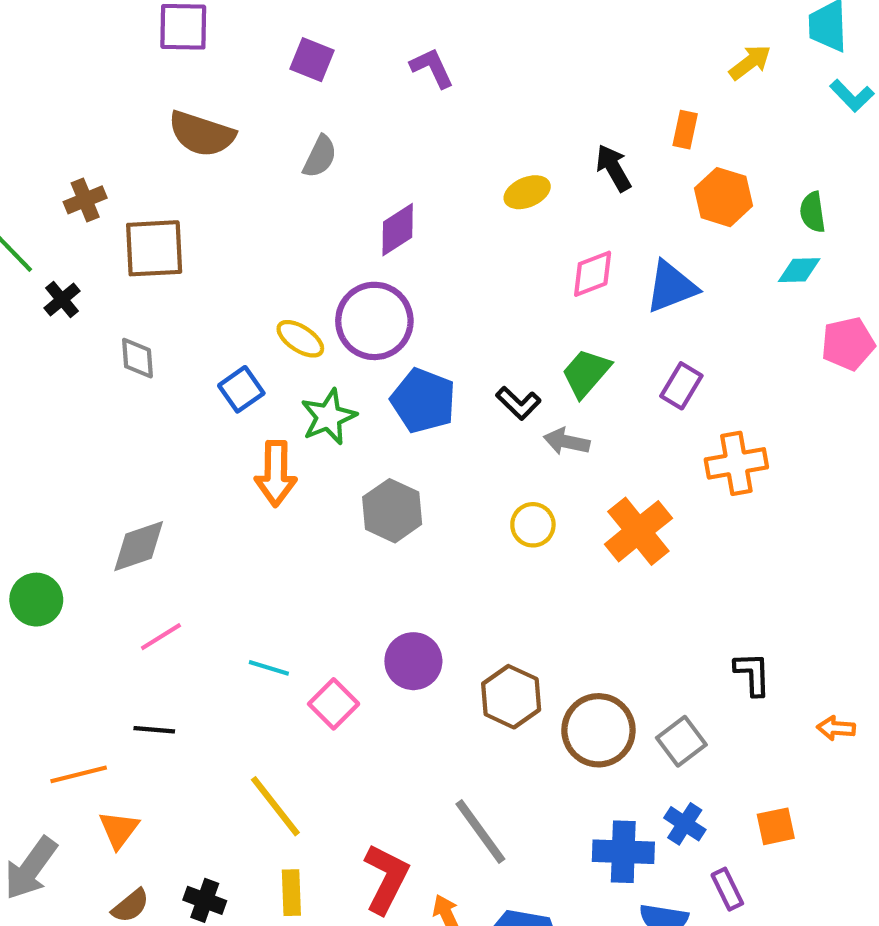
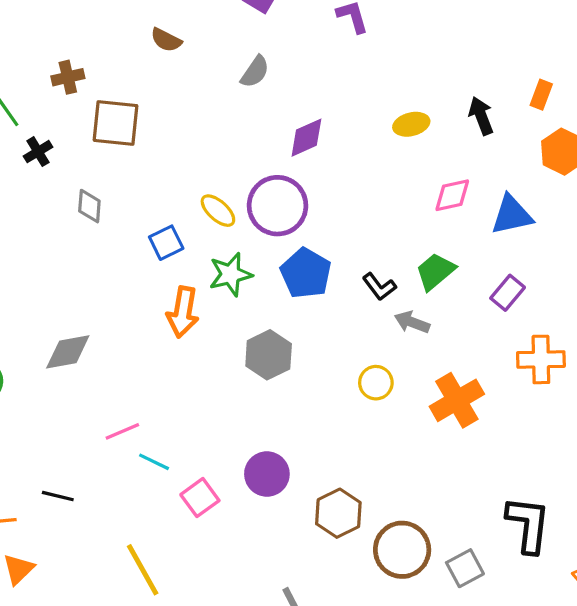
brown semicircle: (202, 134) -> (166, 40), size x0.6
pink line: (161, 637) -> (122, 431), moved
black L-shape: (752, 674) -> (528, 525), size x1.6

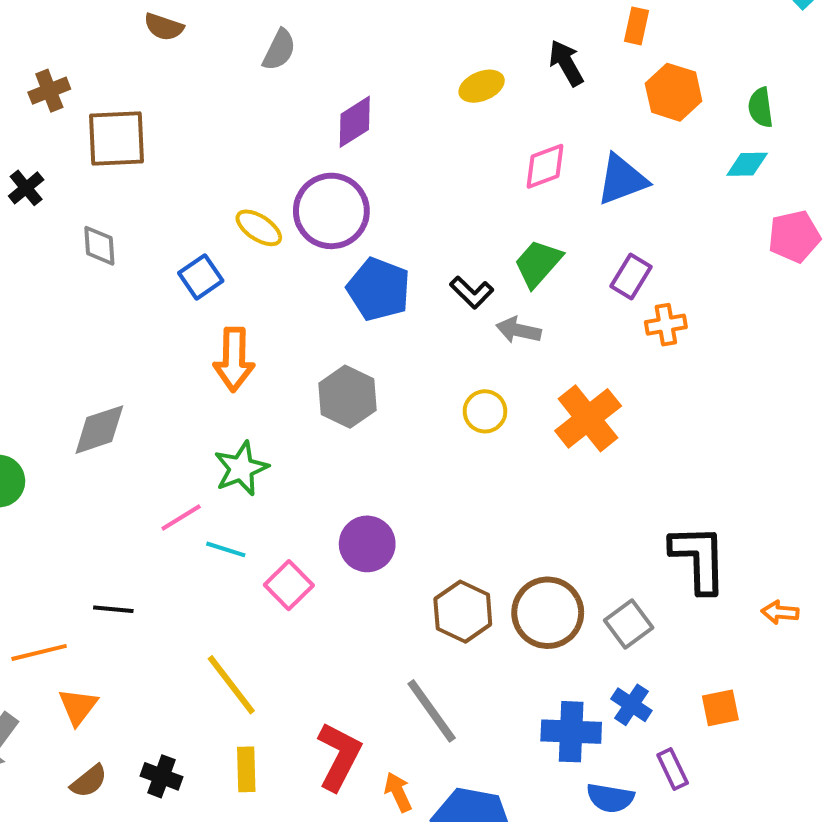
green star: (230, 274) -> (241, 468), moved
orange cross: (541, 359) -> (666, 325), moved, size x0.7
brown hexagon: (338, 513) -> (463, 612), moved

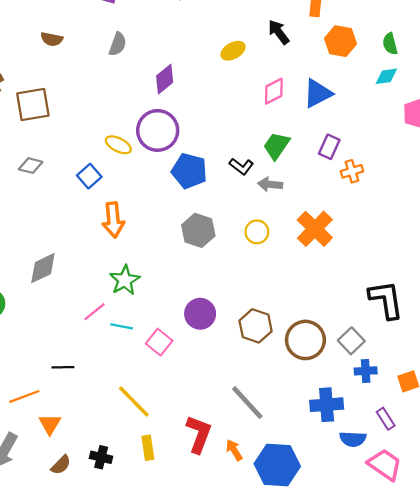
gray diamond: (99, 246) -> (31, 166), turned -65
gray hexagon: (347, 397) -> (198, 230), moved
brown hexagon: (463, 612) -> (256, 326), moved
blue cross: (631, 705) -> (366, 371), moved, turned -30

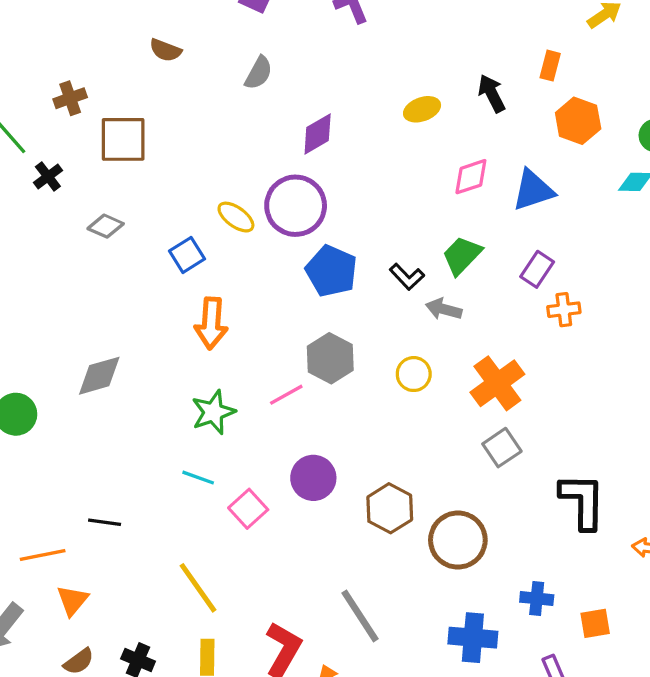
pink line: (94, 312) -> (286, 395), moved
gray square: (351, 341) -> (502, 448), moved

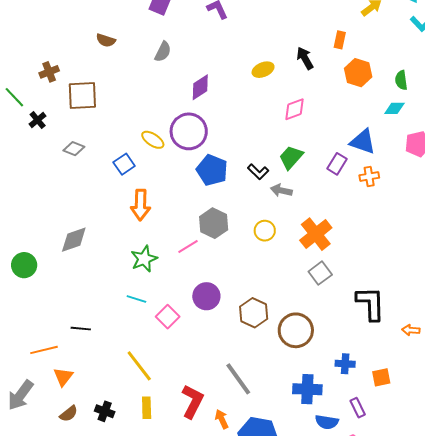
blue triangle: (533, 190) -> (363, 142), moved, turned 40
orange cross: (564, 310) -> (369, 177), moved

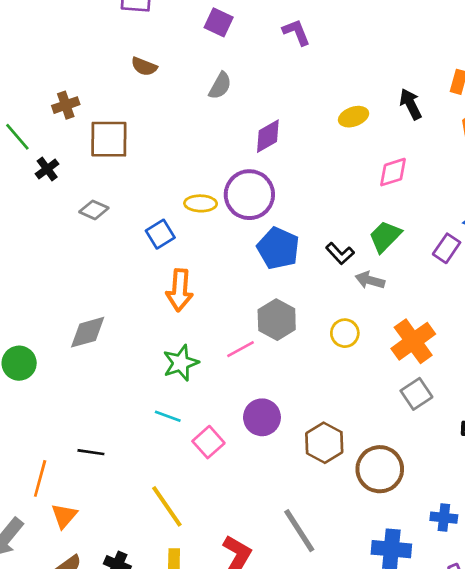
yellow ellipse: (153, 140) -> (201, 203), turned -35
orange line: (44, 350) -> (40, 478), turned -64

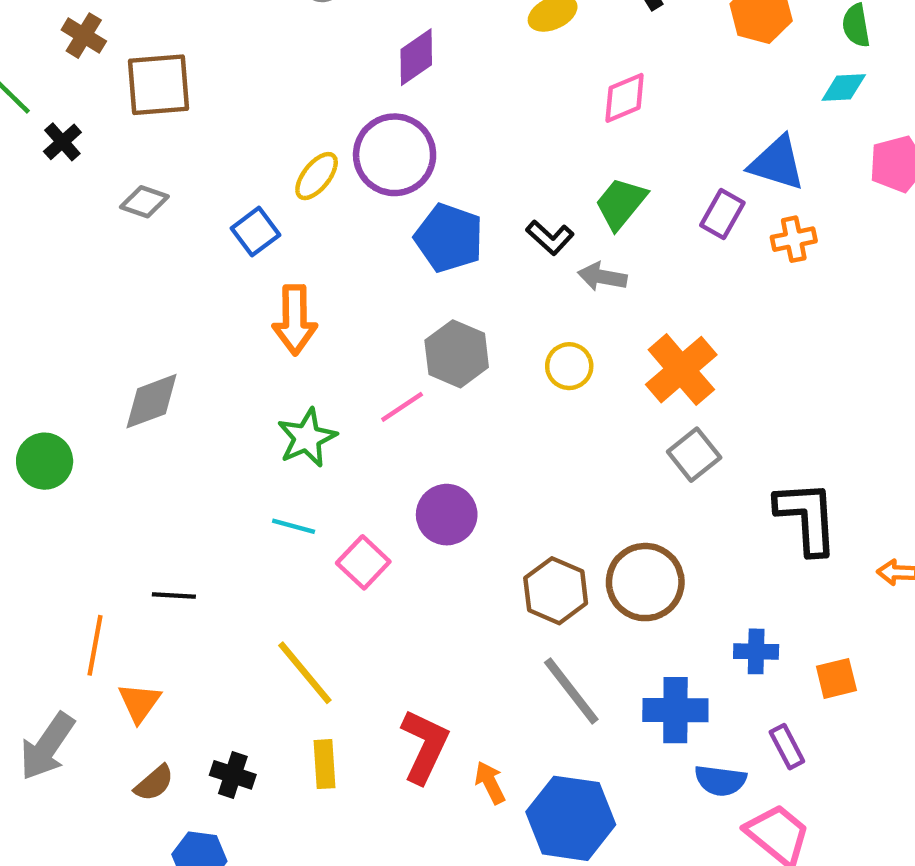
brown cross: (66, 105) -> (84, 36), turned -35
yellow ellipse: (201, 203) -> (317, 176), turned -48
brown hexagon: (324, 443) -> (556, 591), moved
gray line: (299, 531) -> (571, 691), moved

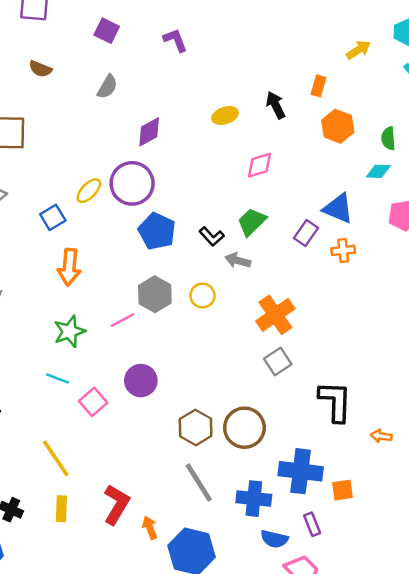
yellow circle: (569, 366) -> (203, 296), moved
blue cross: (756, 651) -> (301, 471), size x1.8

